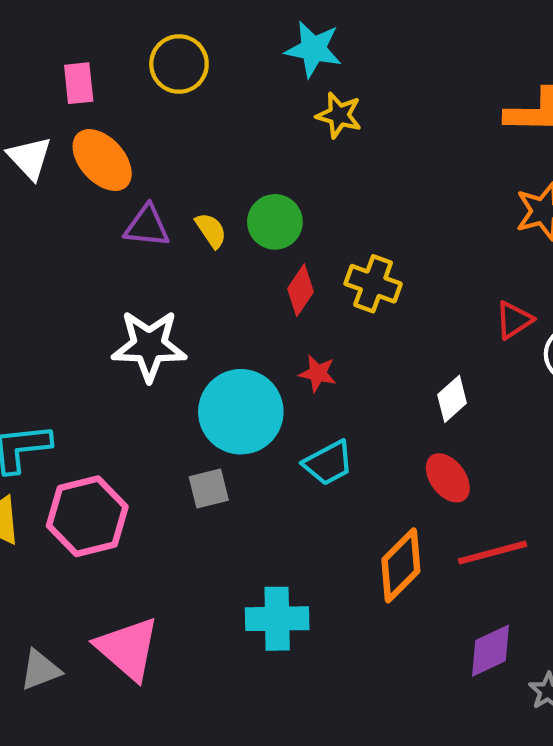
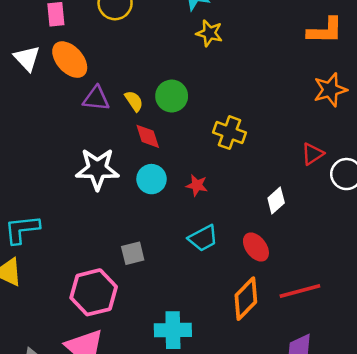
red diamond: (301, 290) -> (148, 136), moved, turned -52
cyan circle: (241, 412) -> (152, 179), moved, size x0.6
red ellipse: (448, 478) -> (256, 247), moved
pink hexagon: (87, 516) -> (94, 292), moved

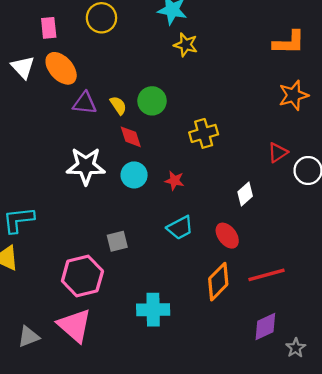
yellow cross: (230, 133) -> (204, 133), turned -36

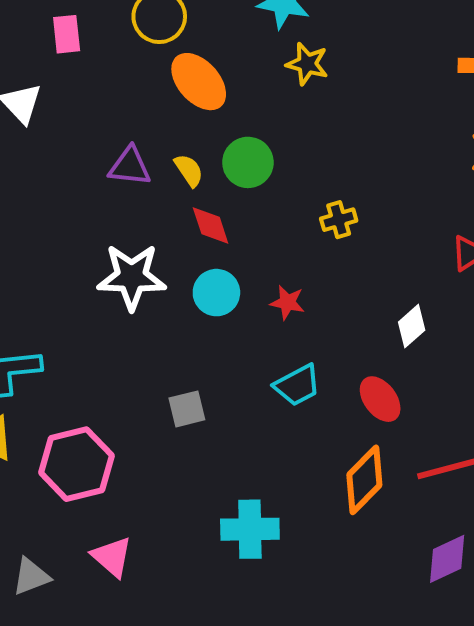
orange ellipse: (61, 68) -> (199, 82), moved
yellow cross: (204, 133) -> (339, 220), size x0.7
pink hexagon: (82, 276) -> (76, 464), moved
pink triangle: (75, 325) -> (112, 557), size x0.7

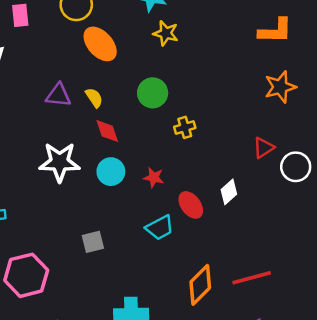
green circle: (248, 162) -> (153, 93), moved
red ellipse: (380, 399) -> (191, 205), moved

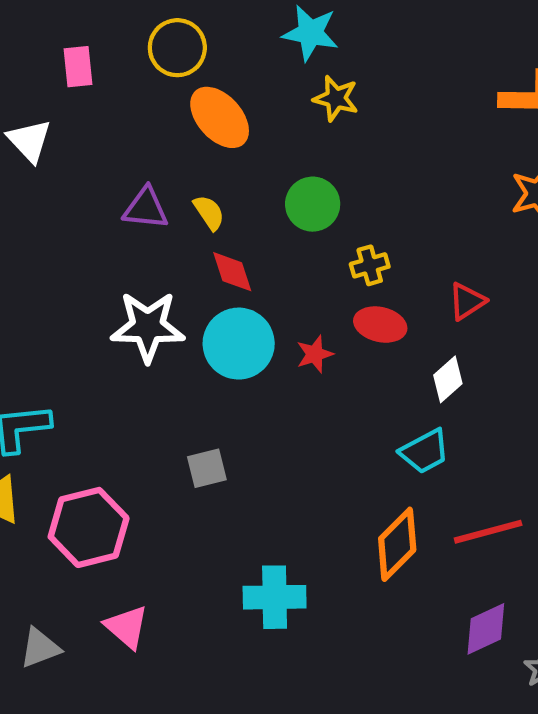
red triangle: (263, 148) -> (467, 301), moved
cyan circle: (111, 172) -> (239, 344), size x1.4
red star: (154, 178) -> (315, 354), turned -30
red ellipse: (191, 205) -> (380, 325), moved, turned -40
cyan trapezoid: (160, 228) -> (425, 451), moved

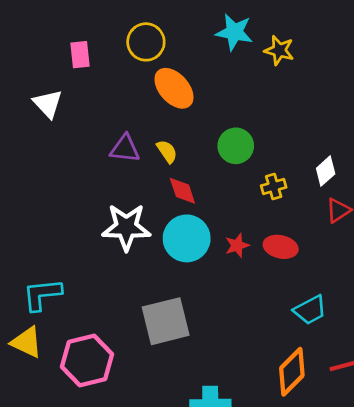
yellow star: (336, 98) -> (279, 50), moved
red ellipse: (380, 325) -> (281, 247), moved
white diamond: (448, 379) -> (326, 171), moved
gray square: (207, 468) -> (166, 321), size x1.8

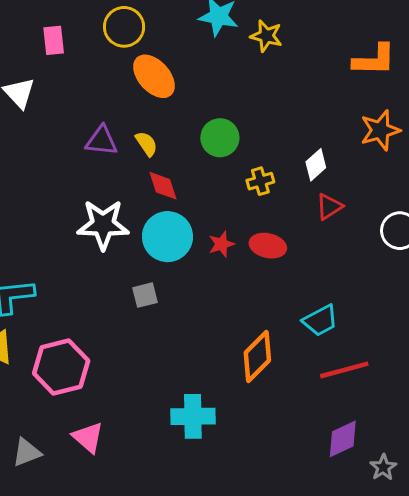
cyan trapezoid: (310, 310) -> (320, 321), moved
gray square: (166, 321) -> (145, 295), moved, size x0.5
orange diamond: (292, 372) -> (257, 356), moved

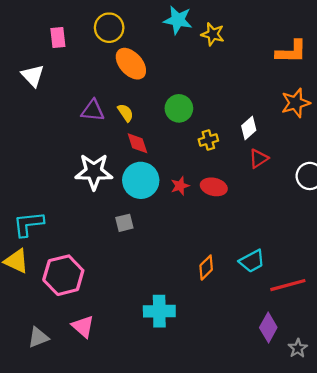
cyan trapezoid: (320, 321) -> (252, 261), moved
orange diamond: (257, 356) -> (206, 268), size x0.7
red line: (344, 370) -> (288, 285), moved
purple diamond: (343, 439) -> (268, 328), turned -36

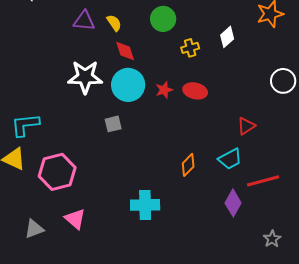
red triangle: (259, 159) -> (246, 126), moved
purple diamond: (268, 328) -> (233, 203), moved

